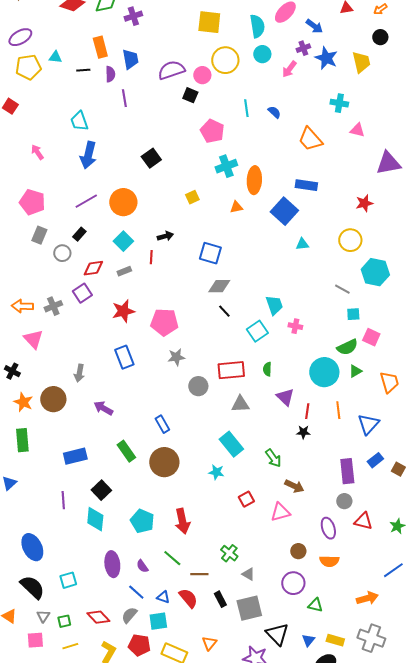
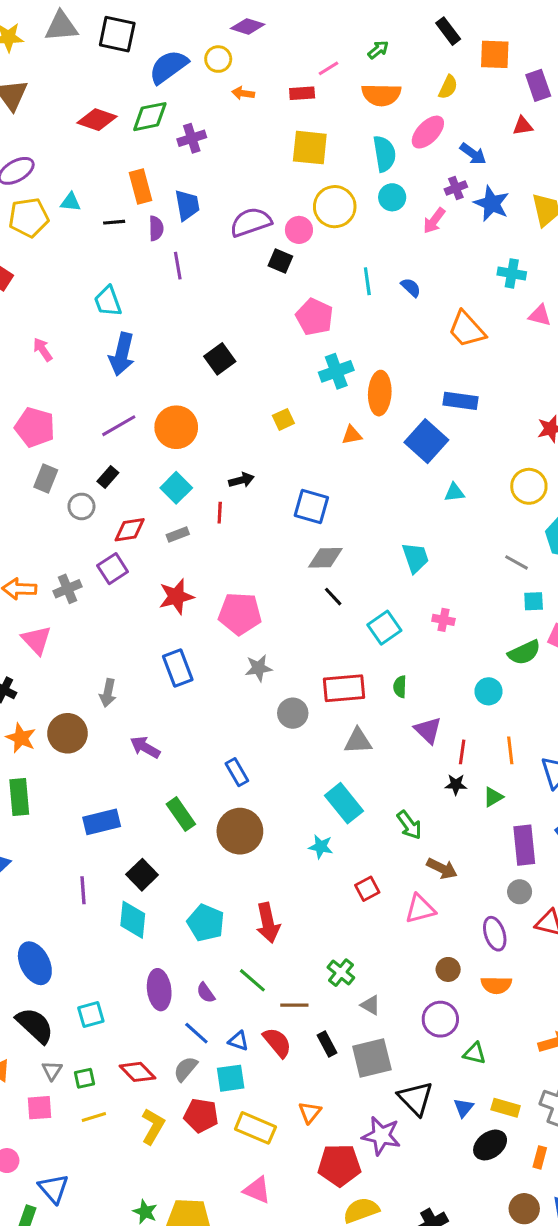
cyan trapezoid: (274, 305) -> (415, 558), moved
green triangle: (355, 371) -> (493, 797), moved
cyan circle: (324, 372) -> (489, 691), size x0.6

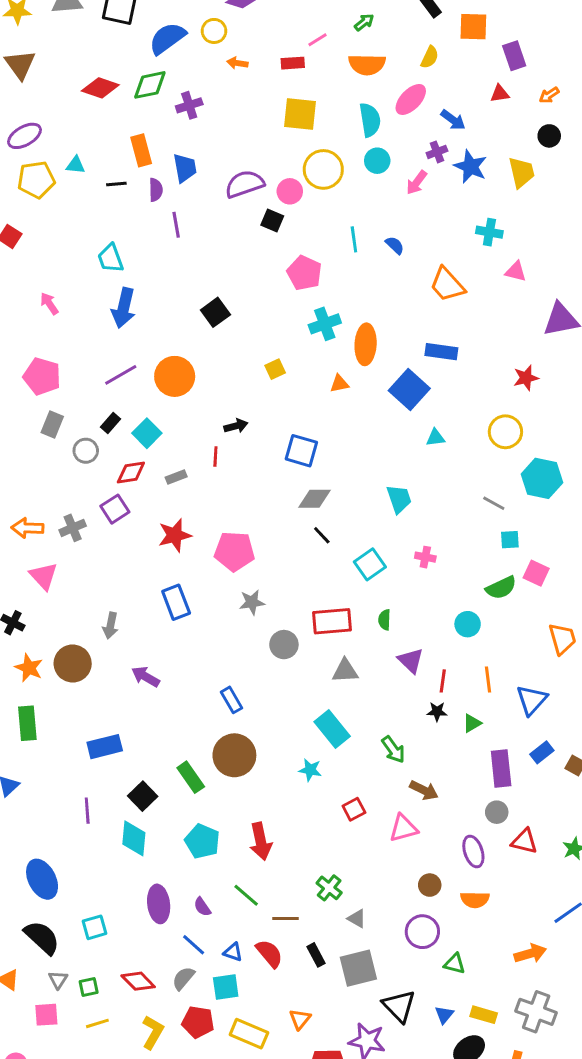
cyan square: (176, 488) -> (147, 433), moved
green rectangle: (181, 814) -> (191, 777), moved

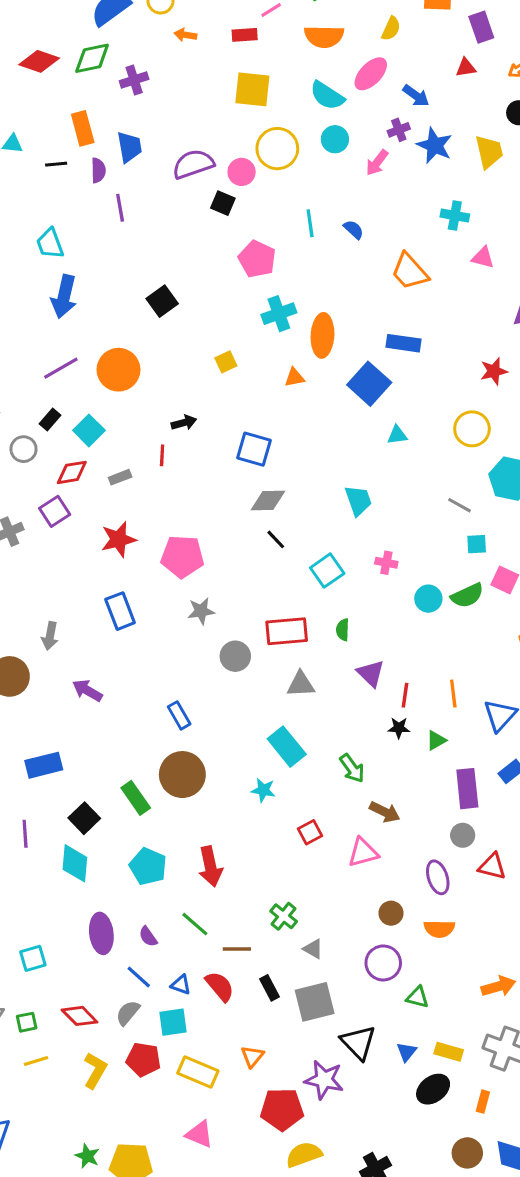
cyan semicircle: (370, 120) -> (327, 96), turned 132
cyan circle: (468, 624) -> (428, 599), moved

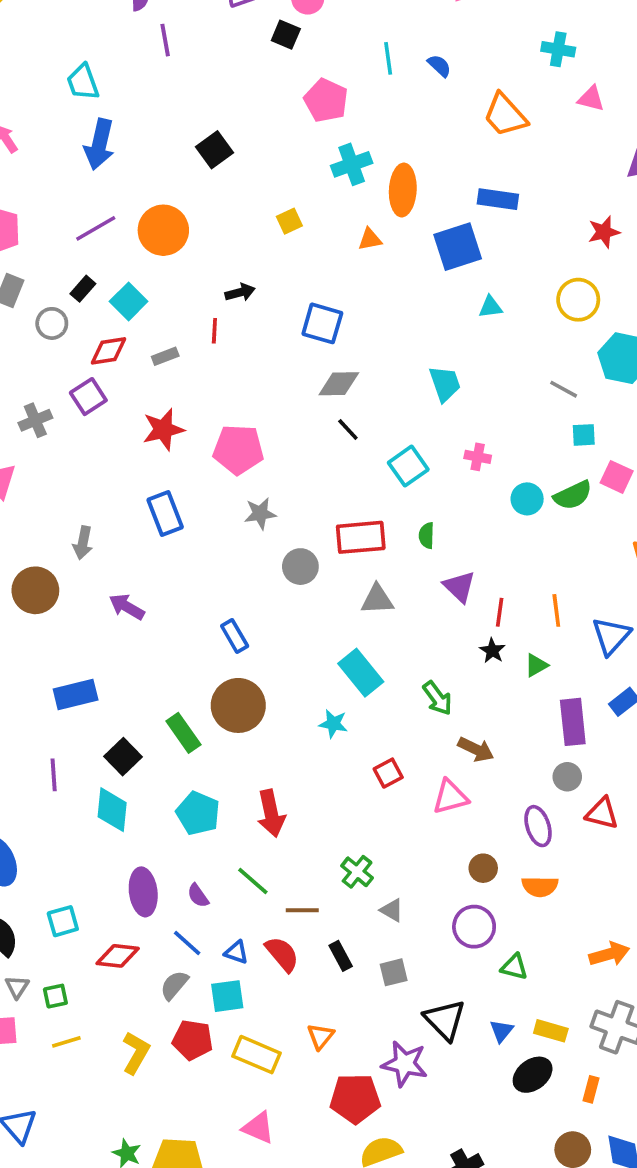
blue square: (369, 384) -> (458, 247), turned 30
black star: (399, 728) -> (492, 651), turned 30
gray square: (315, 1002) -> (394, 972), size x0.6
red diamond: (80, 1016) -> (118, 956), moved, turned -39

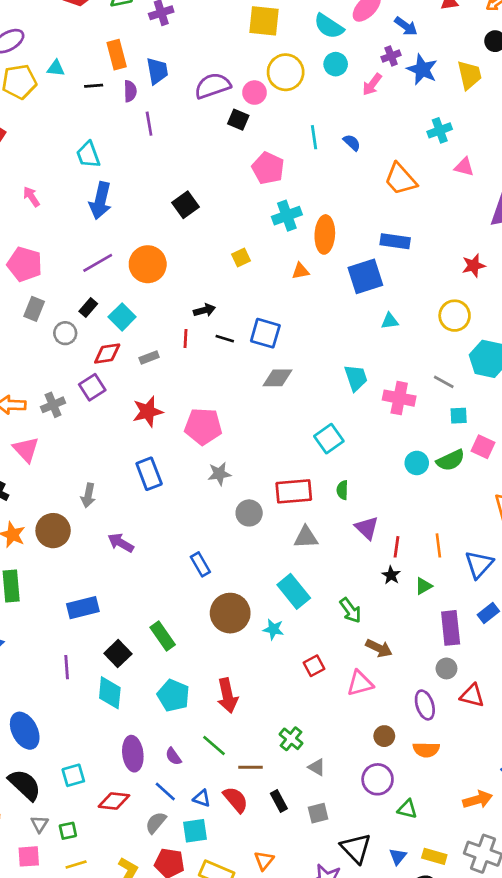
cyan cross: (558, 49) -> (440, 130), turned -30
black line: (348, 429) -> (225, 339), moved, turned -30
pink cross: (478, 457) -> (399, 398), moved, size x1.6
brown circle: (238, 705) -> (230, 613), moved

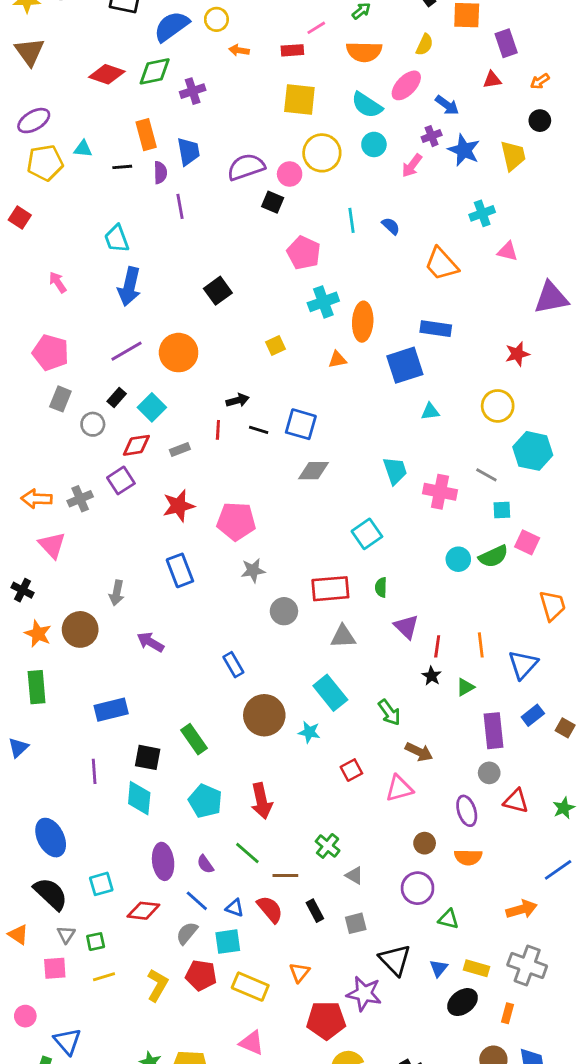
black square: (118, 654) -> (148, 757), turned -35

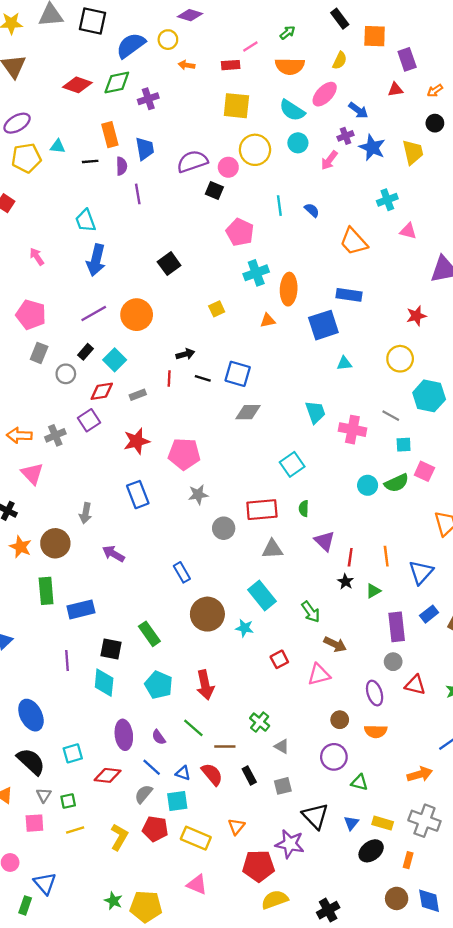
green rectangle: (37, 687) -> (46, 591), moved

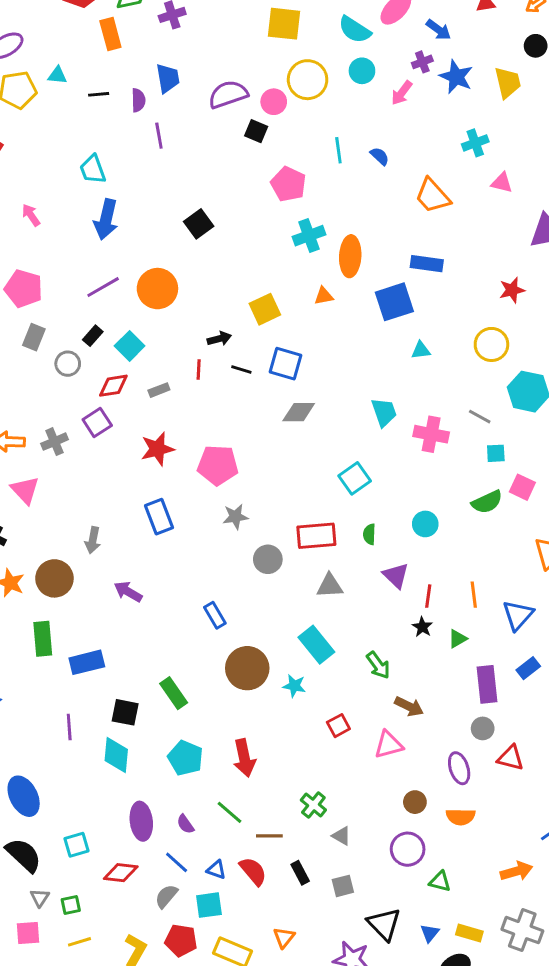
orange rectangle: (110, 135) -> (110, 34), moved
yellow square: (217, 309) -> (265, 309), moved, size x1.5
cyan circle: (368, 485) -> (425, 524), moved

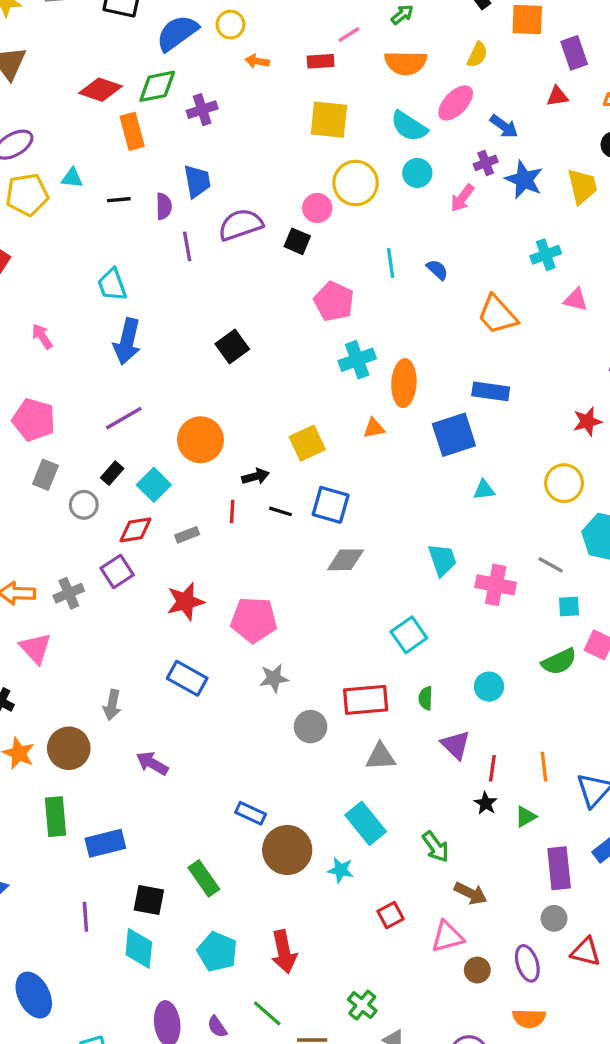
purple semicircle: (228, 94) -> (241, 225), moved
orange circle: (157, 289) -> (200, 440), moved
blue rectangle: (159, 517) -> (187, 678), turned -40
blue rectangle: (215, 615) -> (251, 813), moved, turned -35
brown circle: (415, 802) -> (477, 970), moved

